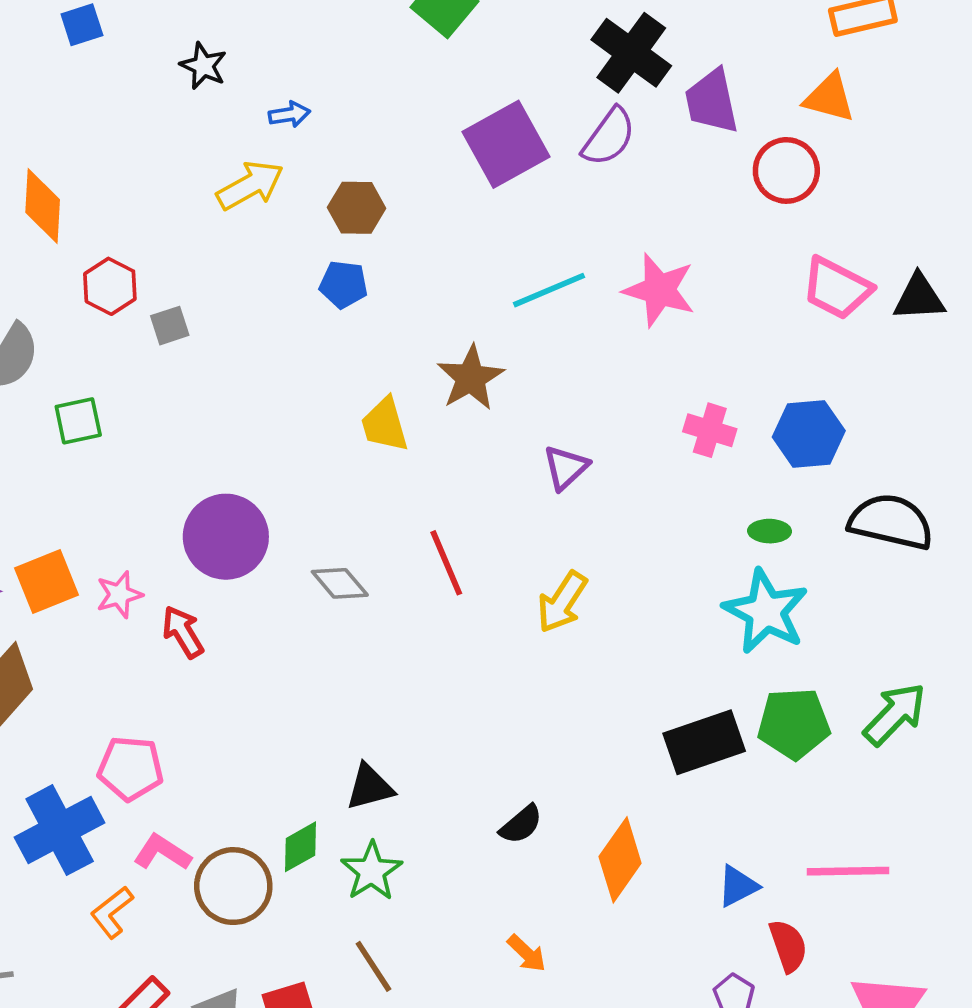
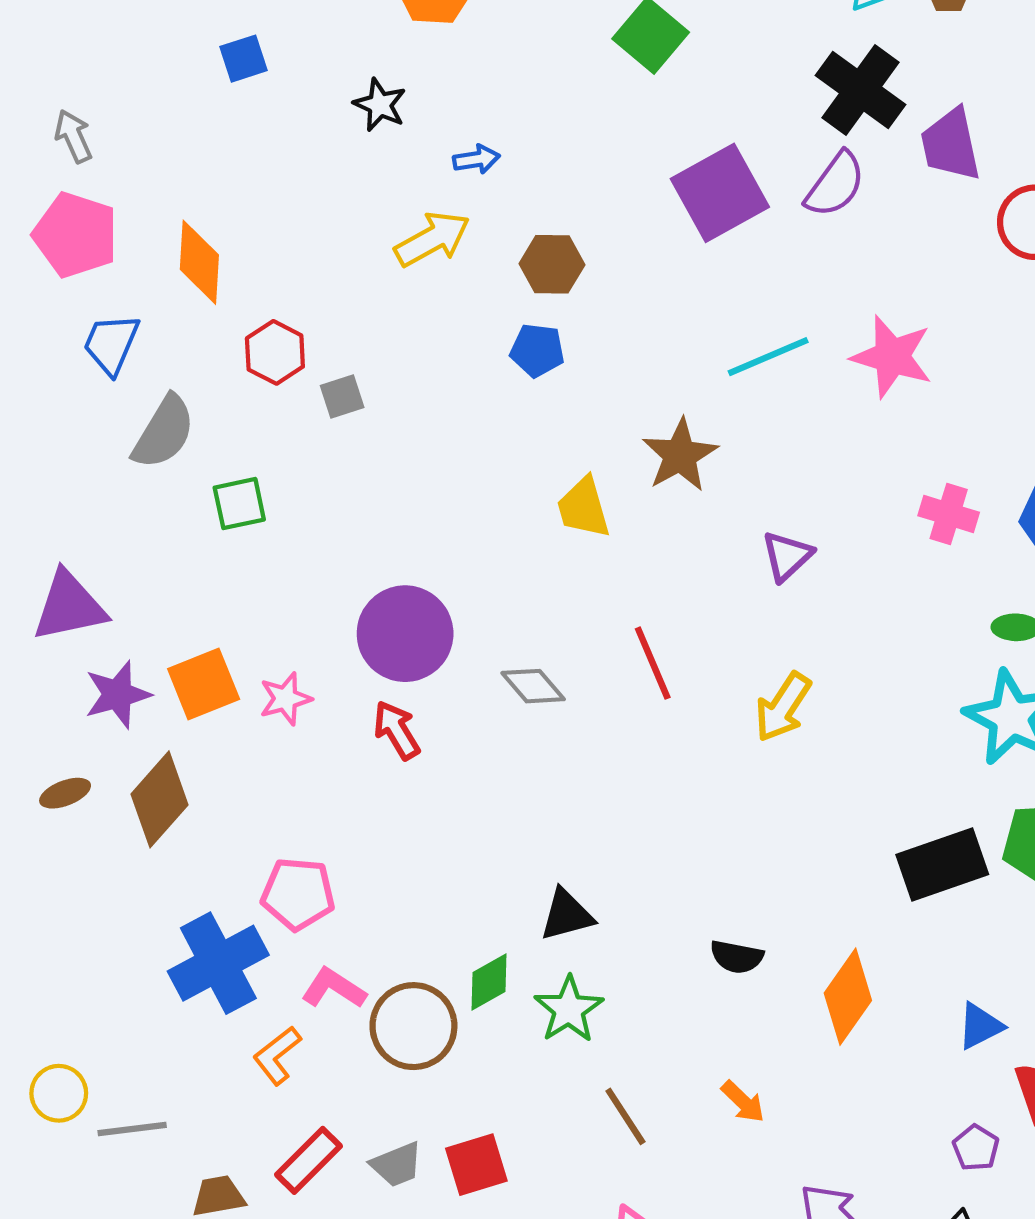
red arrow: (183, 632) -> (397, 730), moved
black semicircle: (521, 824) -> (737, 957), turned 51
brown line: (373, 966) -> (625, 1116), moved

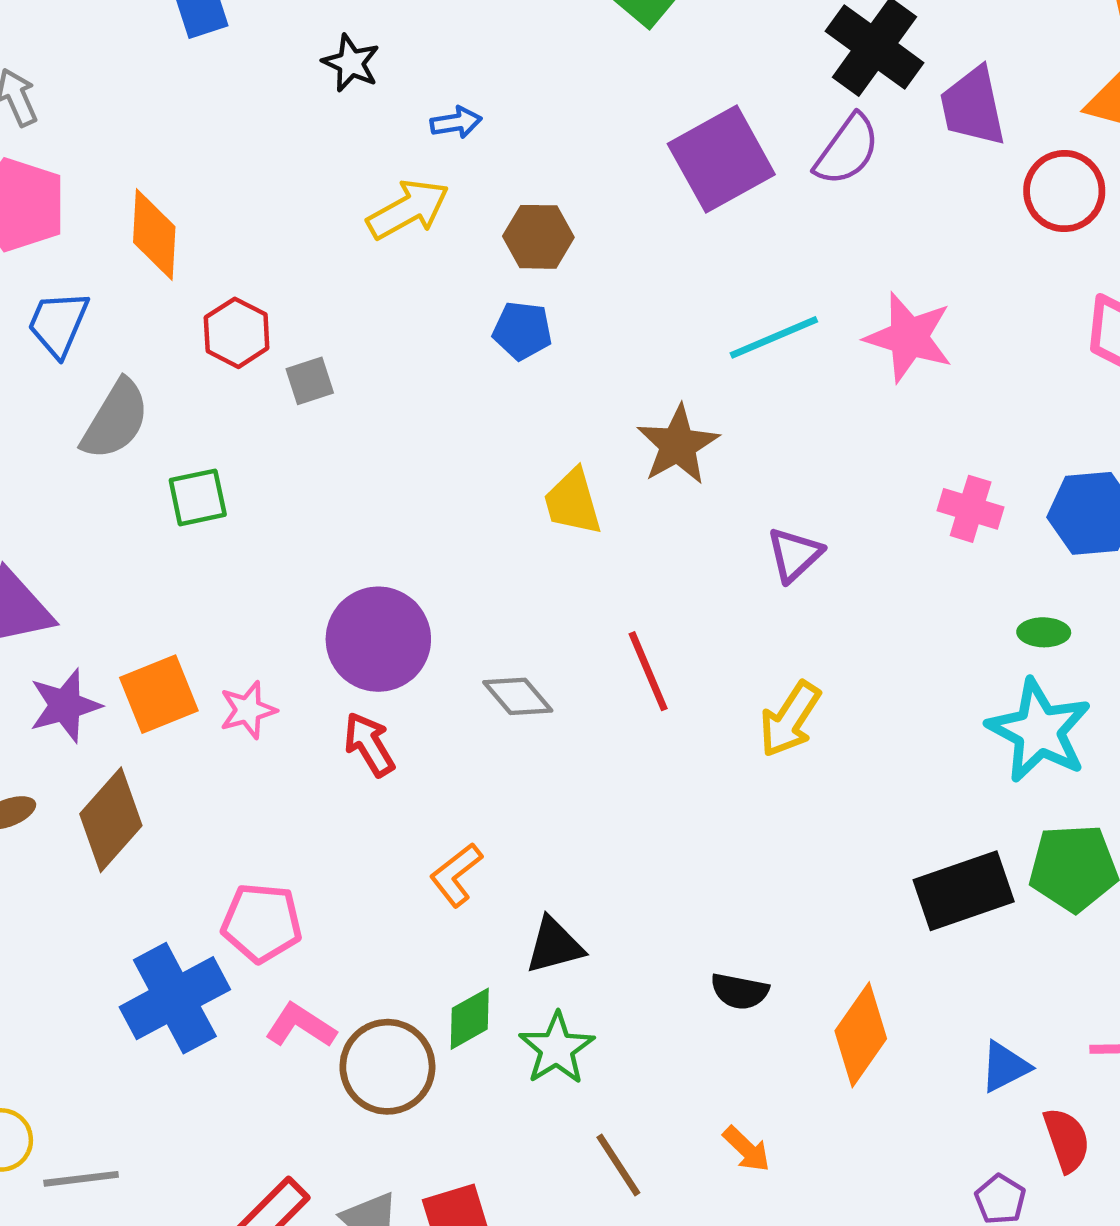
orange L-shape: (277, 1055) -> (456, 875), moved

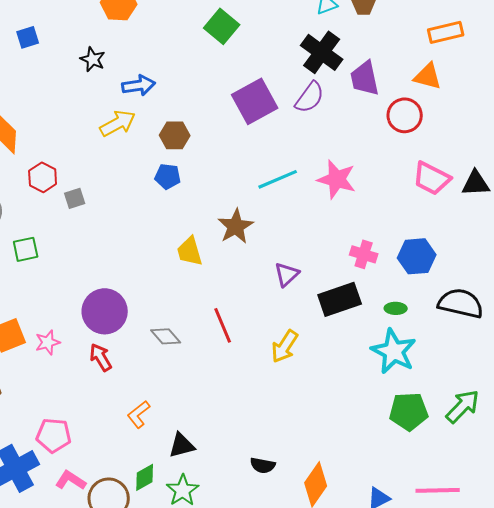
blue arrow: (456, 122) -> (139, 85), size x1.5
black rectangle: (964, 891) -> (340, 299), moved

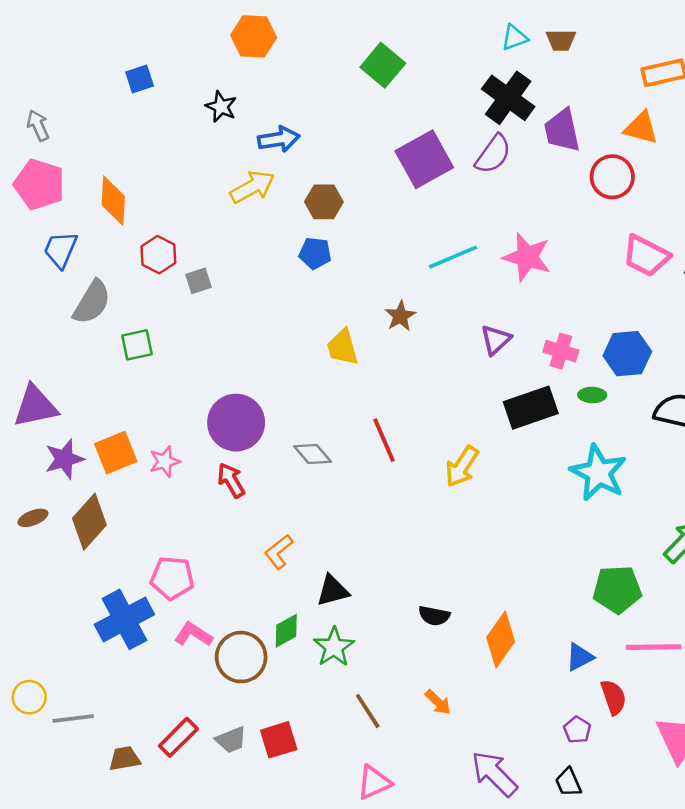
brown star: (236, 226) -> (400, 316), size x0.7
purple triangle: (287, 274) -> (496, 340), moved
green ellipse: (396, 308) -> (592, 395), moved
green pentagon: (409, 411) -> (617, 589), moved

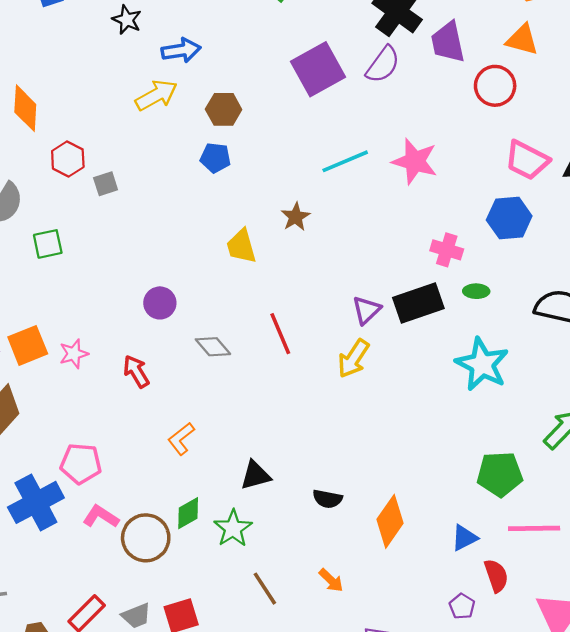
purple triangle: (496, 340) -> (366, 310), moved
blue hexagon: (627, 354) -> (509, 218), moved
purple circle: (236, 423) -> (160, 303), moved, size x0.6
black triangle: (333, 591) -> (255, 475), moved

